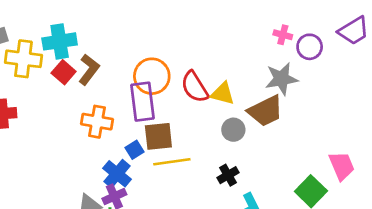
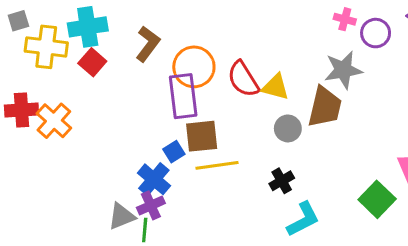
brown L-shape: (89, 70) -> (148, 44), moved
brown trapezoid: (265, 111) -> (325, 107), turned -51
orange cross: (97, 122) -> (54, 121), moved, turned 32

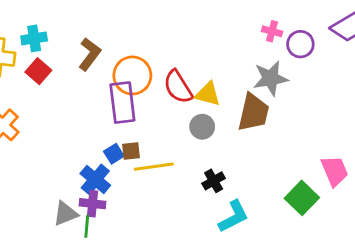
cyan cross: (88, 27) -> (34, 38), size x0.7
gray circle: (288, 128) -> (202, 127), moved
brown square: (202, 136) -> (131, 151), moved, size x0.6
purple cross: (151, 205) -> (92, 204), turned 30

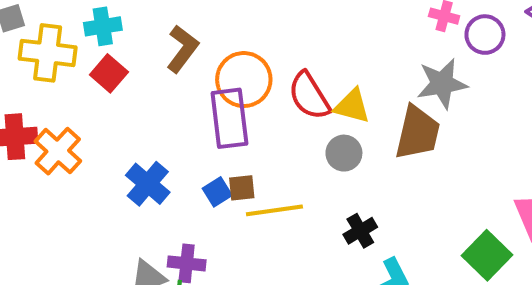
blue cross: (95, 179) -> (148, 184), moved

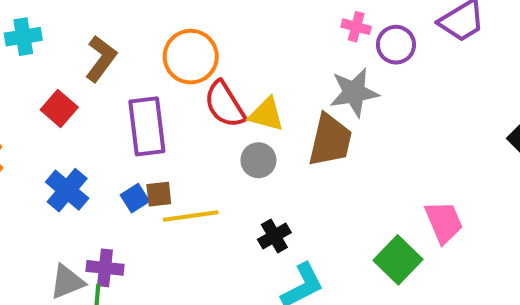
red square: (109, 73) -> (59, 108), moved
orange circle: (244, 80) -> (191, 57), moved

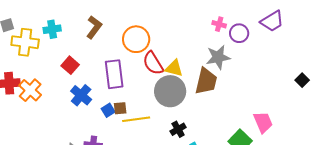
brown L-shape: (101, 59) -> (94, 27), moved
gray circle: (258, 160) -> (170, 91), size x1.8
blue cross: (67, 190) -> (81, 95), moved

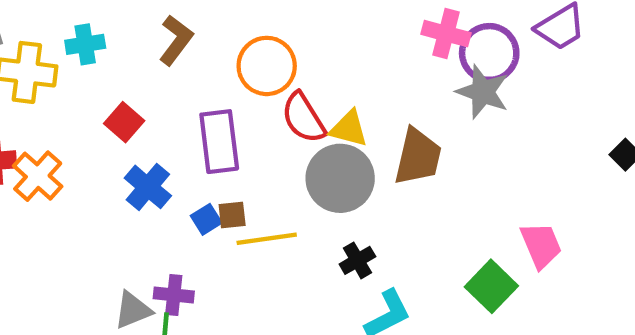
pink cross: (219, 24) -> (446, 34), size x1.5
purple circle: (239, 33) -> (489, 53), size x1.4
gray star: (218, 57) -> (483, 92), moved, turned 30

